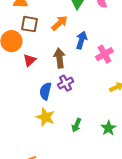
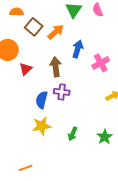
brown square: (29, 24) -> (34, 27), moved, turned 30
purple cross: (65, 83) -> (62, 92), turned 35
yellow star: (45, 117) -> (42, 126), turned -30

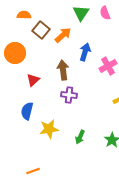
red triangle: (26, 69) -> (33, 80), moved
blue semicircle: (42, 100) -> (27, 111), moved

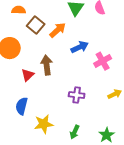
blue arrow: (85, 52) -> (80, 47), turned 48
brown arrow: (63, 70) -> (47, 65), moved
purple cross: (69, 95) -> (77, 95), moved

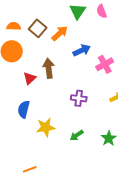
orange semicircle: (19, 10) -> (14, 26), moved
green arrow: (75, 132) -> (77, 135), turned 32

